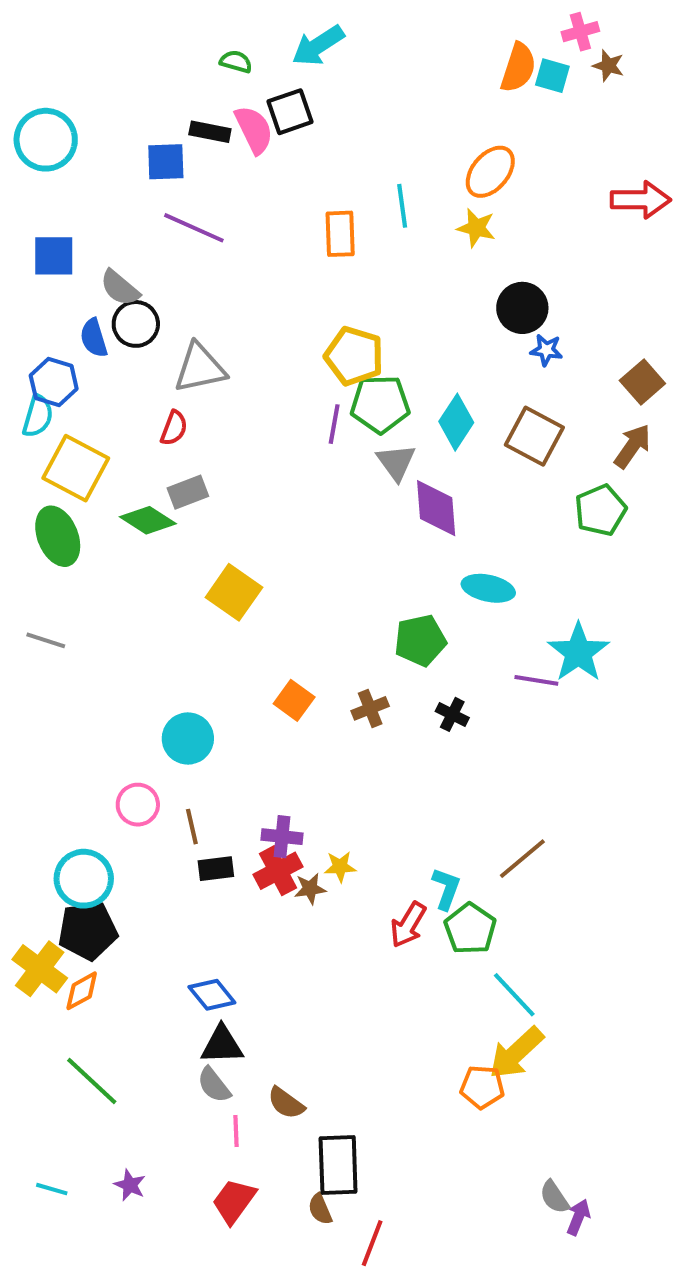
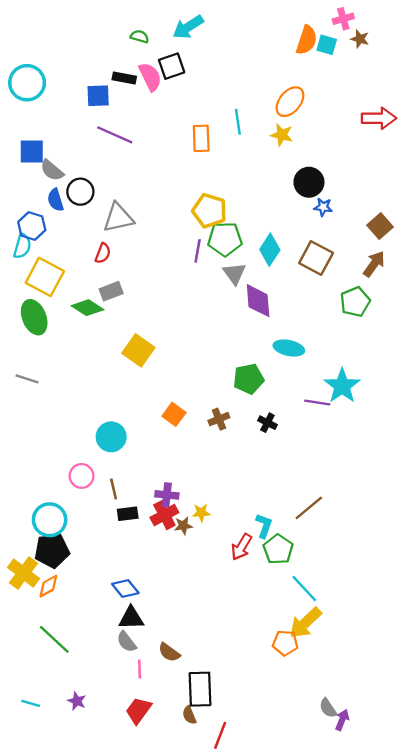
gray semicircle: (120, 288) -> (52, 170), moved

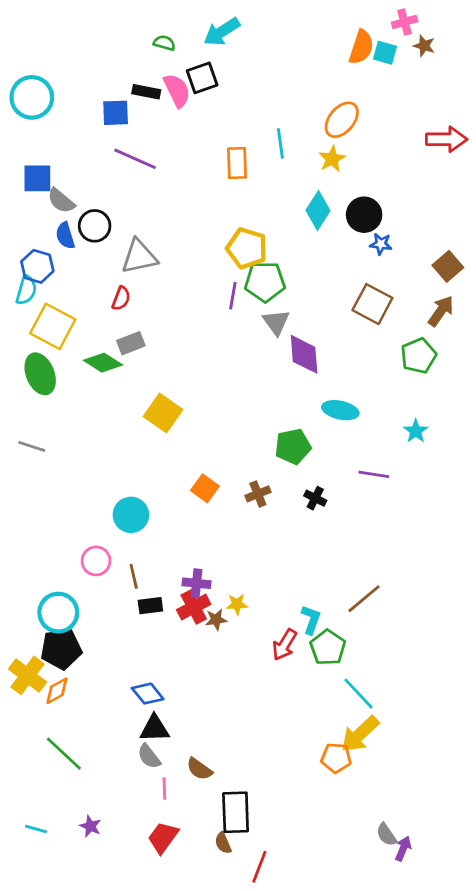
yellow star: (282, 135) -> (332, 159), turned 30
cyan diamond: (270, 250) -> (318, 210), moved
cyan star: (342, 386) -> (416, 431), moved, size x0.6

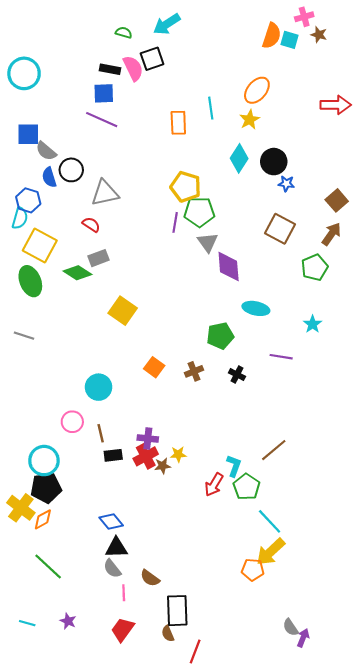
blue square: (116, 113) -> (104, 93), moved
red semicircle: (121, 298) -> (91, 225), turned -78

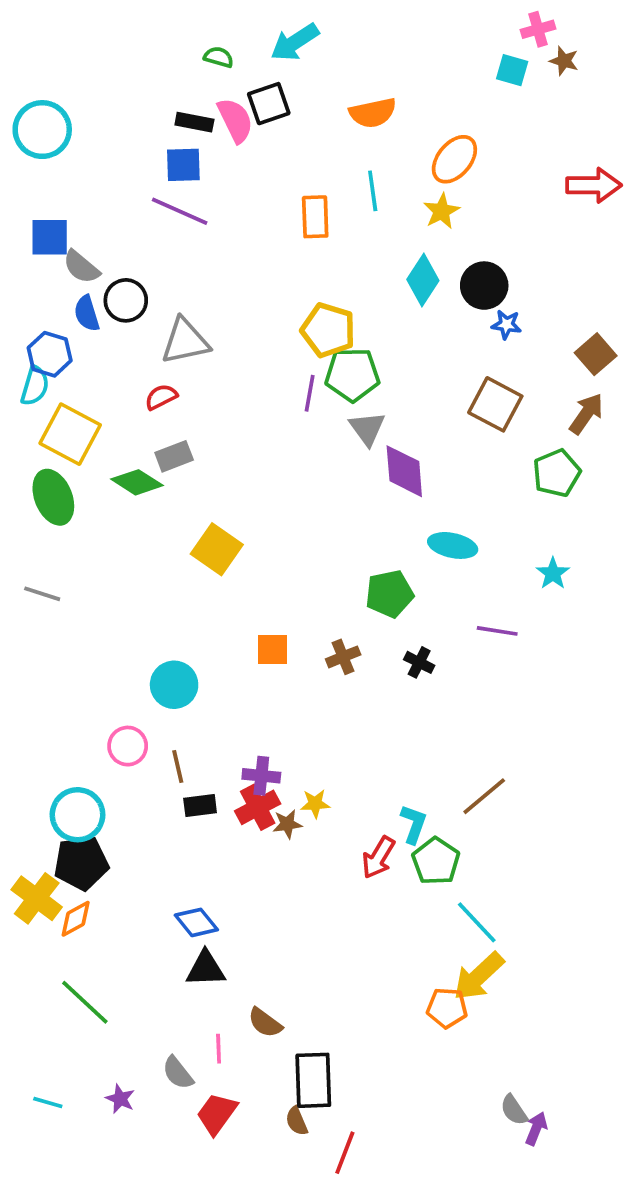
orange semicircle: (272, 36) -> (373, 113), moved, turned 60
red semicircle: (91, 225) -> (161, 397), turned -60
orange square: (154, 367) -> (272, 649), turned -36
gray semicircle: (112, 569) -> (178, 1073), moved

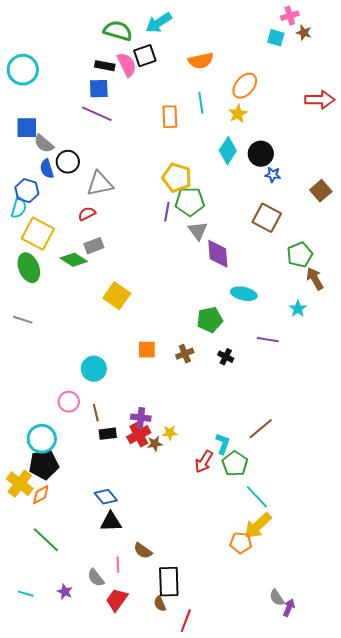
green semicircle: (219, 57) -> (118, 31), size x1.8
brown arrow: (586, 414) -> (315, 279), moved, turned -65

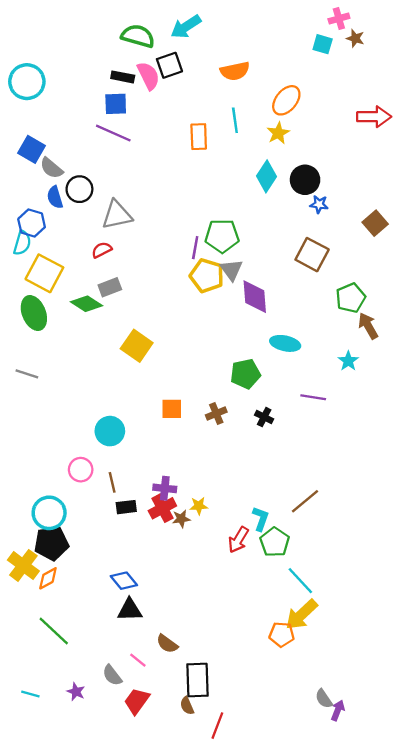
blue square: (27, 128) -> (32, 149), turned 30
yellow pentagon: (177, 178) -> (207, 276), moved
pink line: (118, 565) -> (138, 660), turned -49

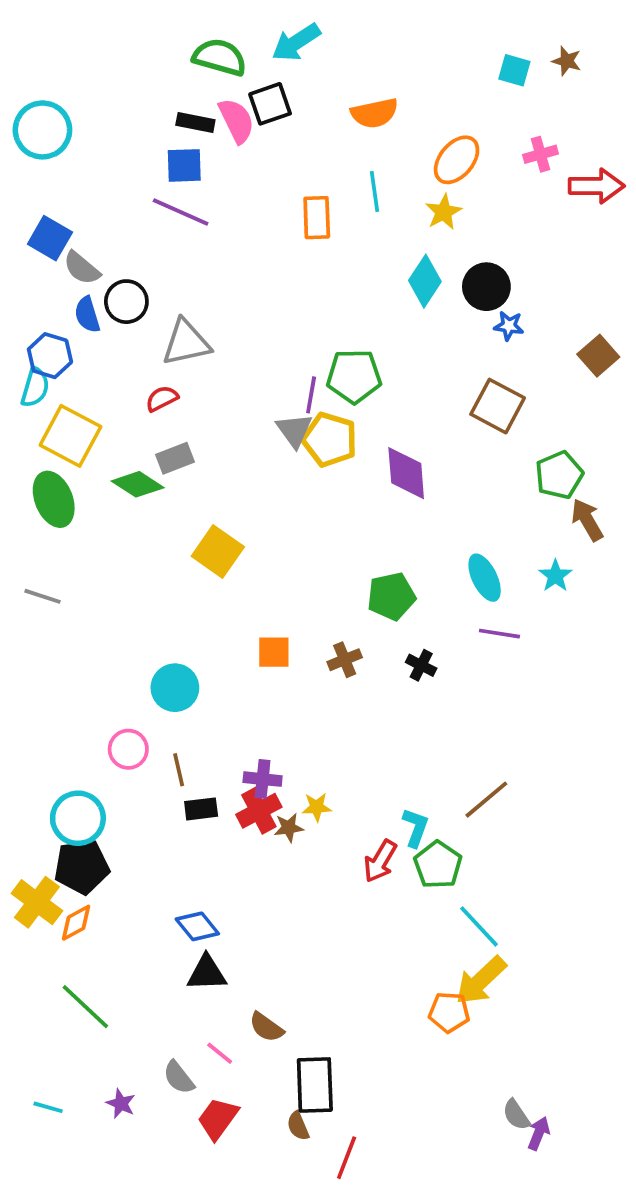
pink cross: (339, 19) -> (540, 154), moved
gray triangle: (231, 270) -> (294, 430), moved
cyan ellipse: (285, 343) -> (485, 578), moved, turned 52

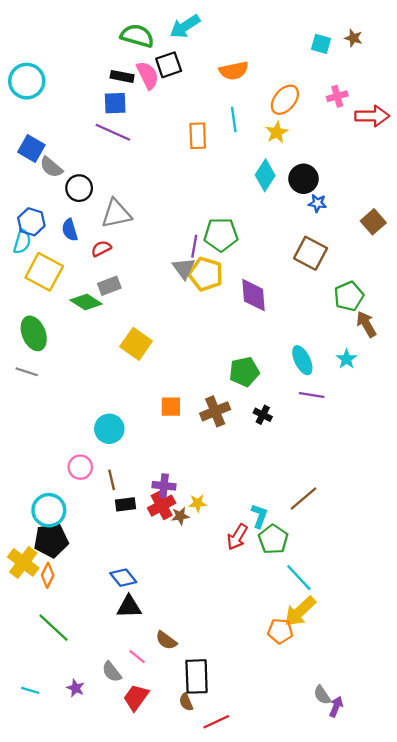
blue semicircle: (87, 315) -> (70, 230), moved
green ellipse: (54, 499) -> (34, 333), moved
brown cross: (345, 660) -> (215, 411), size x1.4
orange diamond: (76, 923) -> (48, 575), turned -35
red line: (347, 1158) -> (216, 722), turned 44

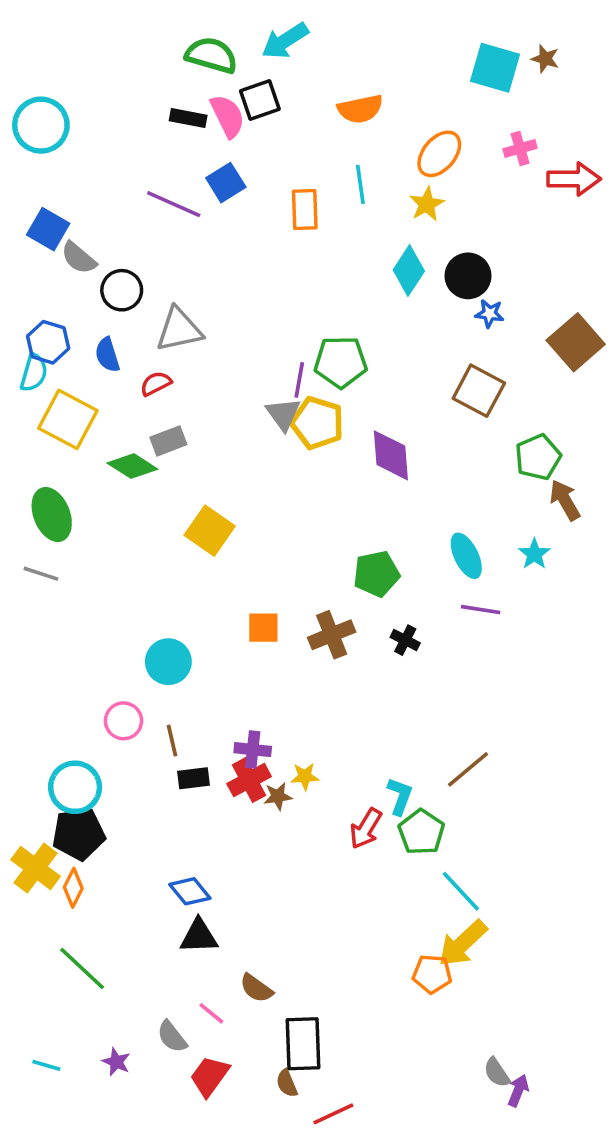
cyan square: (321, 44) -> (495, 68), size x1.6
blue square: (115, 103) -> (226, 183), moved, turned -30
brown square: (373, 222) -> (576, 342), size x1.4

